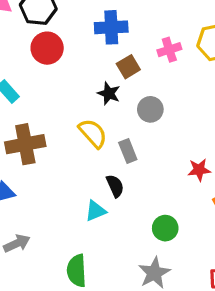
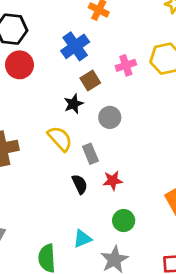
blue cross: (111, 27) -> (75, 46), turned -32
black star: (109, 93) -> (74, 104), turned 30
red star: (199, 170) -> (113, 181), moved
cyan triangle: (96, 211) -> (82, 239), moved

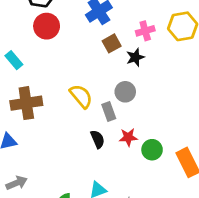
black star: (74, 104) -> (135, 57), moved
gray circle: (110, 117) -> (125, 92), moved
green circle: (124, 221) -> (152, 150), moved

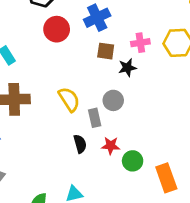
red circle: (47, 26) -> (57, 29), moved
brown square: (112, 43) -> (106, 51), turned 30

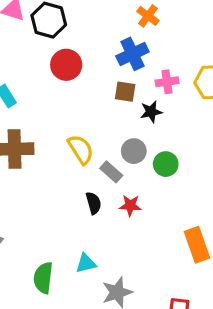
blue cross: (97, 18) -> (132, 54), moved
gray rectangle: (95, 118) -> (111, 172), turned -36
green circle: (133, 161) -> (166, 164), moved

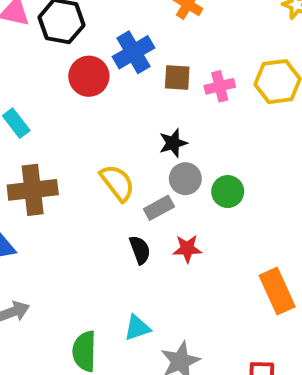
blue cross: (132, 54) -> (133, 52), moved
brown square: (125, 92) -> (177, 78), moved
black star: (151, 112) -> (173, 143), moved
gray rectangle: (111, 172) -> (159, 208), turned -65

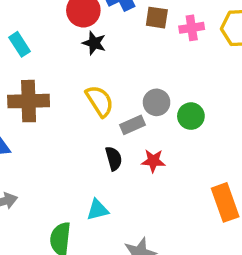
black star: (173, 143) -> (94, 43), moved, turned 30
cyan triangle: (137, 328) -> (98, 210), moved

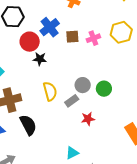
yellow semicircle: (100, 101) -> (50, 91), turned 30
black semicircle: (114, 158) -> (28, 125), moved, size x1.5
cyan triangle: (98, 210) -> (72, 153), moved

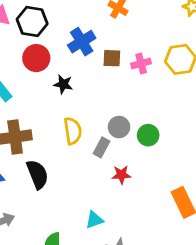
red circle: (30, 42) -> (36, 58), moved
gray rectangle: (72, 101) -> (101, 147), turned -32

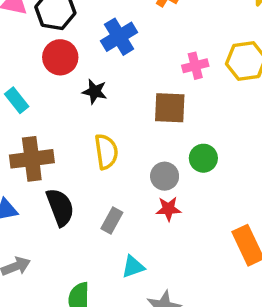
brown square: (112, 58) -> (170, 108), moved, size x1.4
gray circle: (119, 127) -> (165, 176), moved
gray rectangle: (101, 147) -> (112, 220), moved

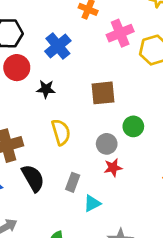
pink cross: (195, 66) -> (120, 33), moved, size x1.4
cyan triangle: (133, 267) -> (92, 203), moved

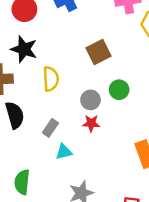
black star: (46, 89) -> (24, 49), moved, size x1.5
brown square: (103, 93) -> (99, 52), turned -35

